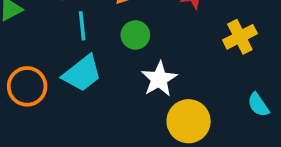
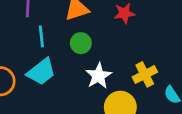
yellow cross: (240, 37) -> (145, 74), moved

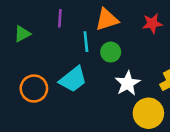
cyan line: (41, 36) -> (86, 42), moved

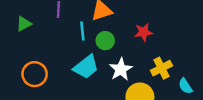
red star: (152, 23) -> (144, 32), moved
cyan trapezoid: (73, 79) -> (86, 67), moved

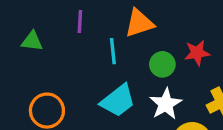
green triangle: (24, 24) -> (32, 41), turned 35
green circle: (105, 41) -> (162, 64), moved

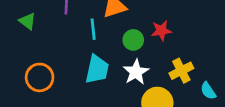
green triangle: (32, 41) -> (28, 21), turned 30
cyan trapezoid: (118, 101) -> (97, 69), turned -40

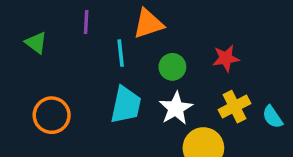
red star: (161, 31) -> (226, 58), moved
cyan semicircle: (208, 91) -> (272, 117), moved

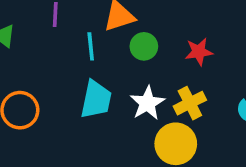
green circle: (172, 67) -> (144, 46), moved
yellow cross: (234, 107) -> (190, 103), moved

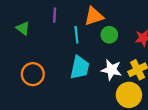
white star: (147, 103) -> (111, 70), turned -30

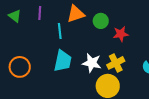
green triangle: (23, 28) -> (15, 16), moved
green circle: (109, 35) -> (101, 21), moved

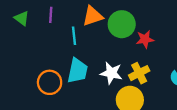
green circle: (101, 21) -> (122, 24), size x1.5
orange circle: (20, 67) -> (50, 82), moved

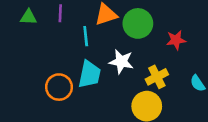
green triangle: (22, 18) -> (28, 17), turned -35
red star: (145, 39) -> (176, 40), moved
white star: (111, 73) -> (121, 62), moved

